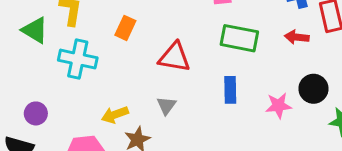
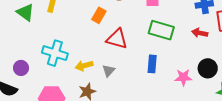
orange rectangle: (125, 28) -> (99, 15), moved
cyan cross: (78, 59) -> (55, 53), moved
yellow arrow: (115, 115) -> (84, 66), moved

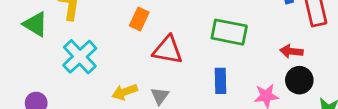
red arrow: (200, 33) -> (291, 51), moved
cyan cross: (55, 53) -> (80, 57), moved, turned 35

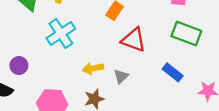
blue rectangle: (220, 81) -> (173, 72), turned -60

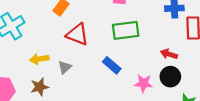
green rectangle: (186, 34) -> (126, 30), turned -30

